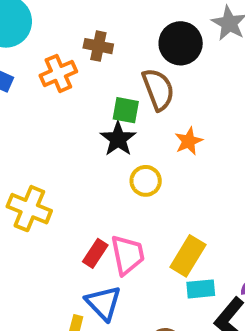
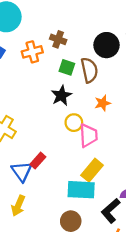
green square: (126, 110) -> (67, 67), moved
pink trapezoid: (128, 255) -> (88, 135), moved
cyan rectangle: (201, 289) -> (81, 190), moved, size x1.6
blue triangle: (103, 303) -> (22, 171), moved

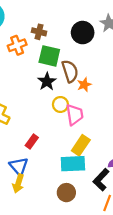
green square: (67, 67) -> (49, 56), size x1.5
brown semicircle: (89, 70) -> (70, 71), moved
blue triangle: (22, 171) -> (19, 166), moved

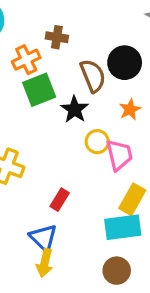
black circle: (83, 33) -> (125, 63), moved
green square: (49, 56) -> (39, 90), moved, turned -30
brown semicircle: (70, 71) -> (93, 76), moved

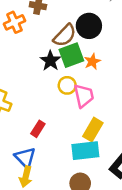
brown semicircle: (93, 76) -> (65, 35), turned 65
green square: (39, 90) -> (71, 55), moved

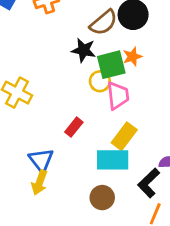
green square: (71, 55) -> (111, 65), moved
black star: (50, 61) -> (84, 50), turned -30
red rectangle: (38, 129) -> (74, 127), moved

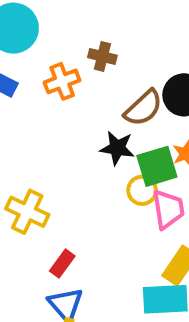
red rectangle: (74, 127) -> (62, 263), moved

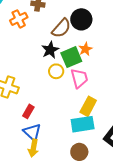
black star: (117, 148) -> (50, 50), turned -30
yellow circle: (142, 190) -> (56, 71), moved

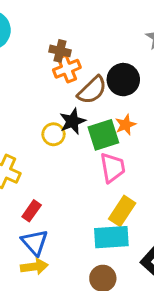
orange cross: (19, 19) -> (67, 69), moved
yellow circle: (56, 71) -> (54, 134), moved
yellow arrow: (33, 148) -> (34, 267), turned -114

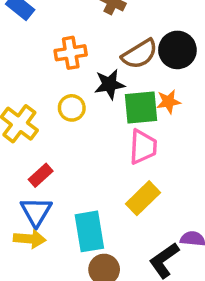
orange cross: (67, 69) -> (71, 53), moved
yellow circle: (54, 134) -> (72, 108), moved
cyan rectangle: (111, 237) -> (89, 231), moved, turned 72

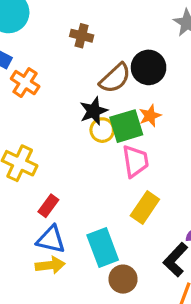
orange cross: (71, 53) -> (25, 83), moved, turned -36
yellow circle: (72, 108) -> (102, 130), moved
blue triangle: (36, 212) -> (51, 239), turned -36

